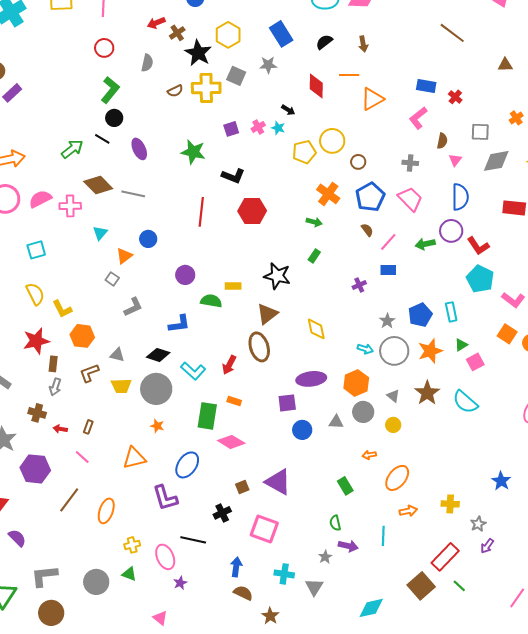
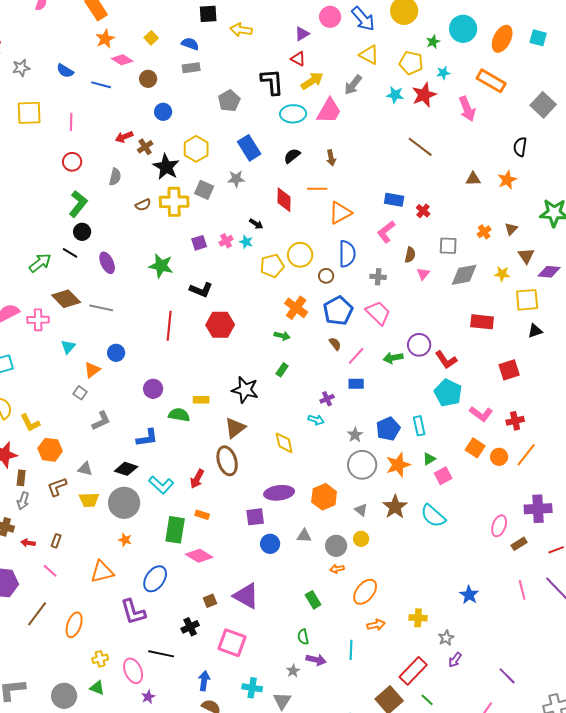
blue semicircle: (460, 197) -> (347, 254), moved
cyan arrow: (365, 349) -> (316, 420), moved
gray circle: (363, 412) -> (336, 546), moved

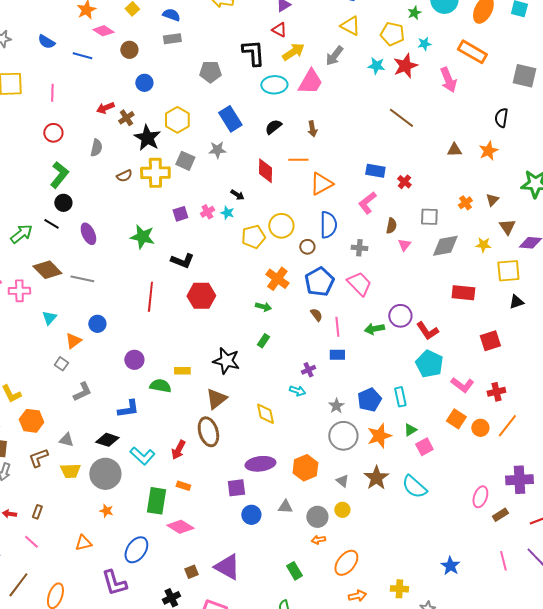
gray pentagon: (229, 101) -> (210, 72), turned 30
gray square: (543, 105) -> (524, 76), turned -30
pink line: (356, 356) -> (337, 327), turned -48
orange triangle: (102, 572) -> (83, 543), size x0.7

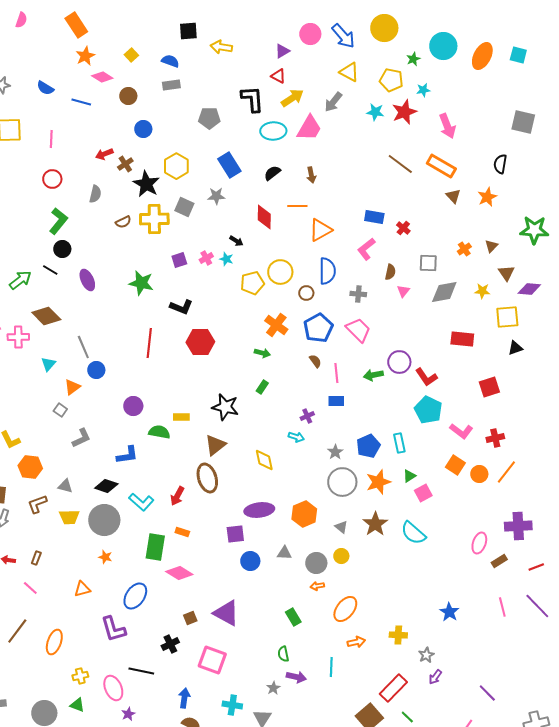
orange rectangle: (472, 52) -> (441, 166), moved
brown triangle: (454, 150) -> (453, 196), turned 49
gray line: (82, 279) -> (83, 347), moved, turned 55

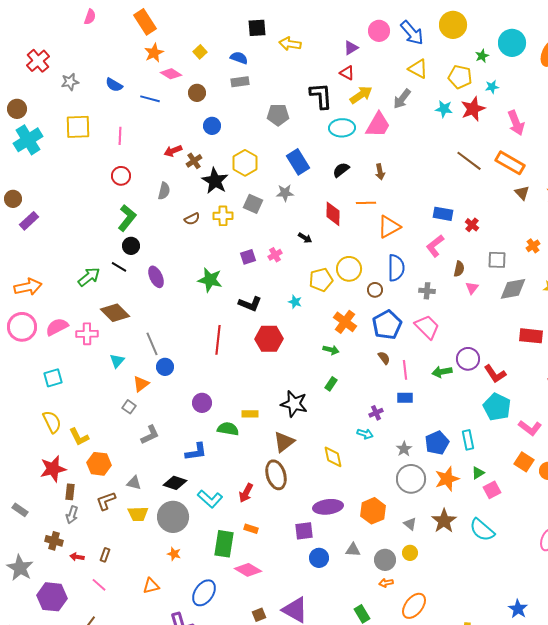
yellow cross: (154, 219) -> (223, 216), size x0.7
cyan star: (226, 259) -> (295, 302), moved

